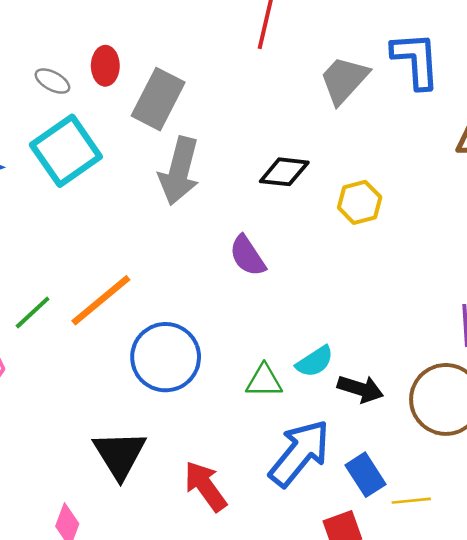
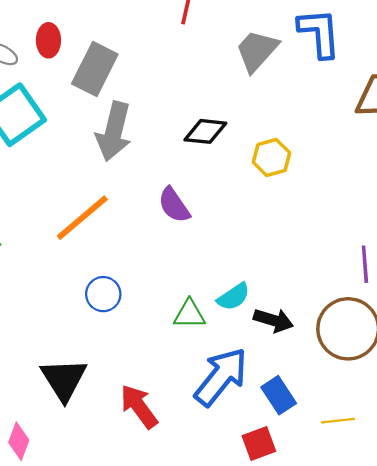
orange line: (101, 300) -> (82, 218), moved
blue circle: (166, 357) -> (103, 294), size x0.6
yellow line: (411, 501) -> (338, 421), moved

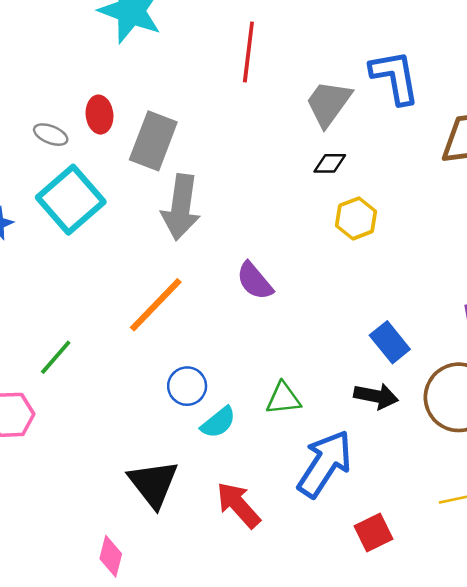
black diamond: (205, 131) -> (330, 163), moved, size x0.7
cyan semicircle: (233, 297) -> (218, 422), moved
blue rectangle: (279, 395) -> (390, 342), moved

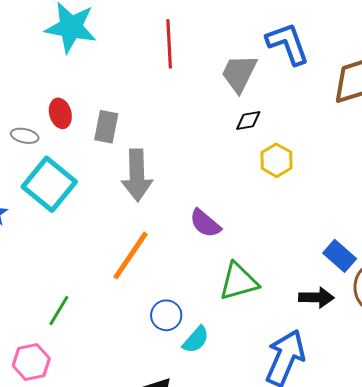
gray rectangle: (153, 141) -> (106, 127), size x0.7
blue rectangle: (390, 342) -> (340, 256), moved
green triangle: (283, 399) -> (239, 282), moved, size x1.4

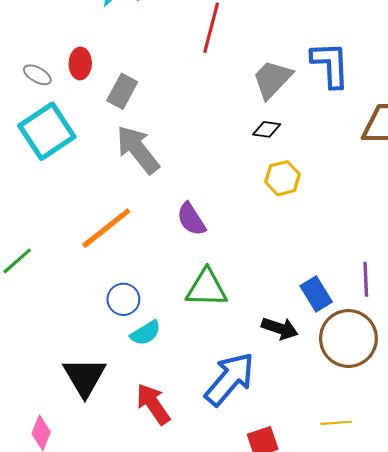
gray arrow: (137, 175) -> (138, 150), turned 126

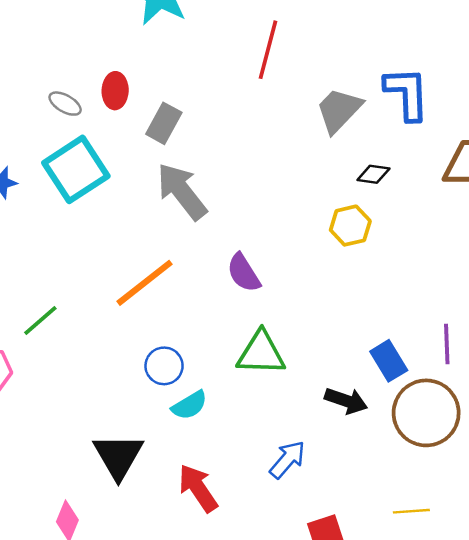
black diamond: (267, 129) -> (373, 174), moved
blue arrow: (230, 379) -> (287, 459), size x0.6

